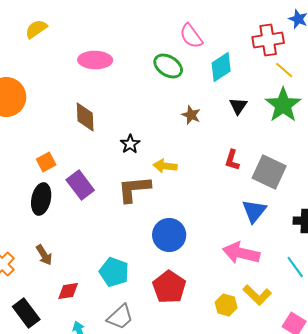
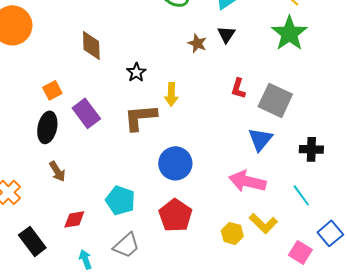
black triangle: (238, 106) -> (226, 34), moved
yellow arrow: (165, 166) -> (171, 94), turned -95
brown arrow: (44, 255) -> (57, 171), moved

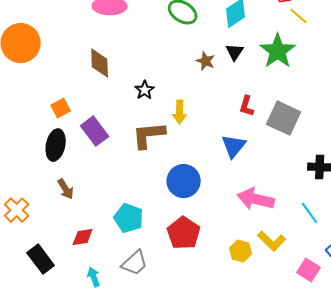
green star: (289, 33) -> (278, 51), moved
blue triangle: (260, 139) -> (234, 146), moved

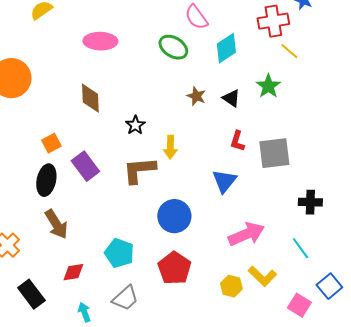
green star: (278, 51) -> (268, 86), size x0.7
black triangle: (235, 52) -> (231, 98), moved, turned -30
gray square: (284, 118) -> (274, 153), turned -32
brown arrow: (66, 189) -> (56, 224), size x1.4
pink arrow: (256, 199) -> (246, 234), turned 144

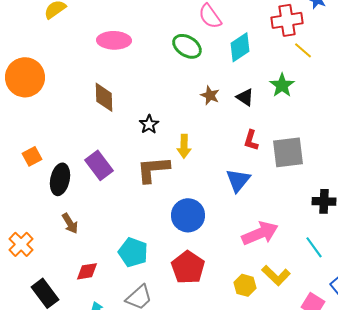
orange square: (51, 143) -> (32, 156), moved
brown arrow: (56, 224) -> (70, 223), size x0.7

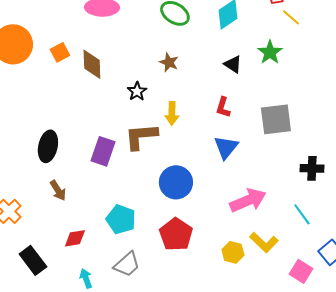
brown star: (210, 95) -> (169, 62), moved
red L-shape: (251, 140) -> (223, 107), moved
orange square: (32, 156) -> (60, 52), moved
purple rectangle: (99, 165) -> (103, 151), moved, turned 56

